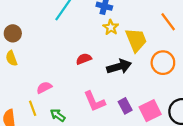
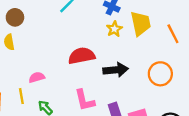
yellow trapezoid: (136, 40) -> (141, 23), moved
red semicircle: (84, 59) -> (82, 56), size x1.6

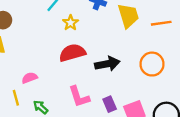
yellow star: (114, 29) -> (71, 23), moved
orange line: (173, 34) -> (161, 23), turned -66

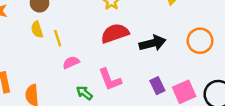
pink L-shape: (79, 97) -> (110, 80), moved
yellow line: (16, 98) -> (58, 38), moved

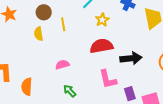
yellow line: (58, 38) -> (63, 24), moved
pink L-shape: (110, 80) -> (108, 79), moved

